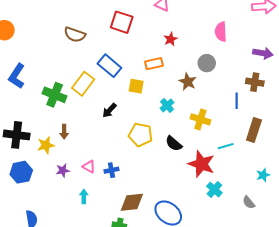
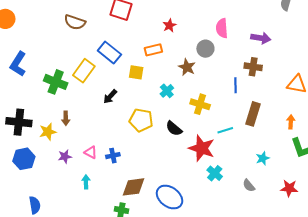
pink semicircle: (221, 32) -> (222, 28), moved

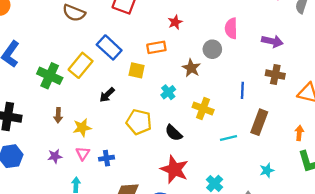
brown cross: (253, 67) -> (275, 75), moved
yellow star: (48, 132) -> (82, 128), moved
red star: (202, 148) -> (174, 169), moved
pink triangle: (91, 152) -> (83, 153), turned 32

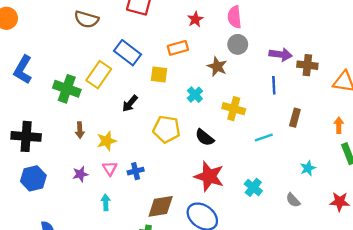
pink semicircle: (231, 28) -> (234, 17), moved
purple arrow: (272, 41) -> (281, 54), moved
brown rectangle: (259, 122) -> (295, 118), size x0.7

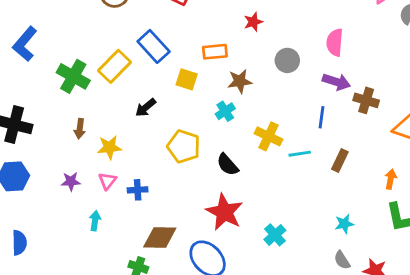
pink semicircle: (234, 17) -> (335, 42), moved
red star: (195, 19) -> (253, 22), moved
brown star: (217, 67) -> (240, 81), moved, turned 30
cyan line: (264, 138) -> (300, 154), moved
gray semicircle: (293, 200) -> (342, 260), moved

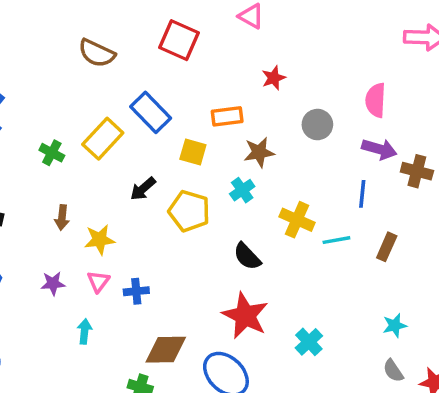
green cross: (73, 76) -> (52, 153), size x0.6
yellow pentagon: (184, 146) -> (189, 211), moved

